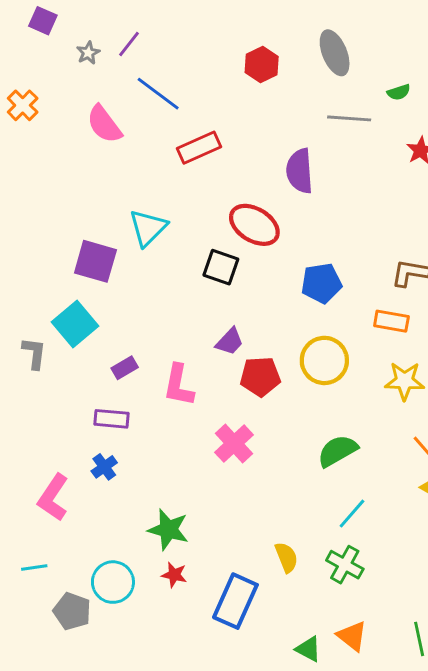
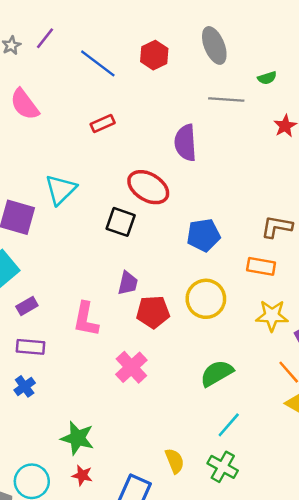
blue line: (158, 94) -> (98, 63), moved
red rectangle: (199, 148) -> (103, 124), size x0.7
purple trapezoid: (230, 342) -> (128, 283), turned -30
purple rectangle: (125, 368) -> (27, 306), moved

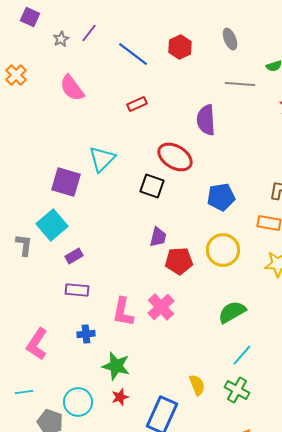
gray ellipse: (214, 45) -> (230, 39), size x0.7
pink L-shape: (86, 319) -> (123, 312), moved
blue cross: (25, 386) -> (86, 334), moved, turned 30
red star: (82, 475) -> (120, 397), turned -30

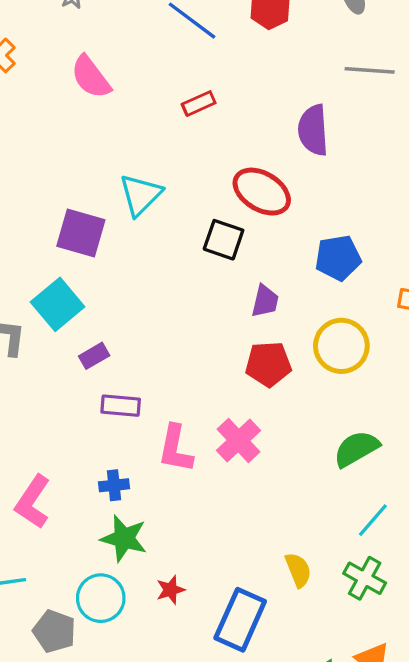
purple trapezoid: (158, 237) -> (265, 301), moved
purple rectangle: (77, 290) -> (121, 406), moved
green star: (116, 366) -> (124, 538), moved

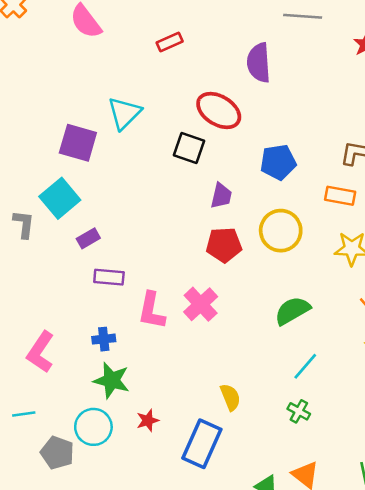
yellow semicircle: (298, 570) -> (230, 397), moved
green cross: (365, 578) -> (299, 411), size x0.7

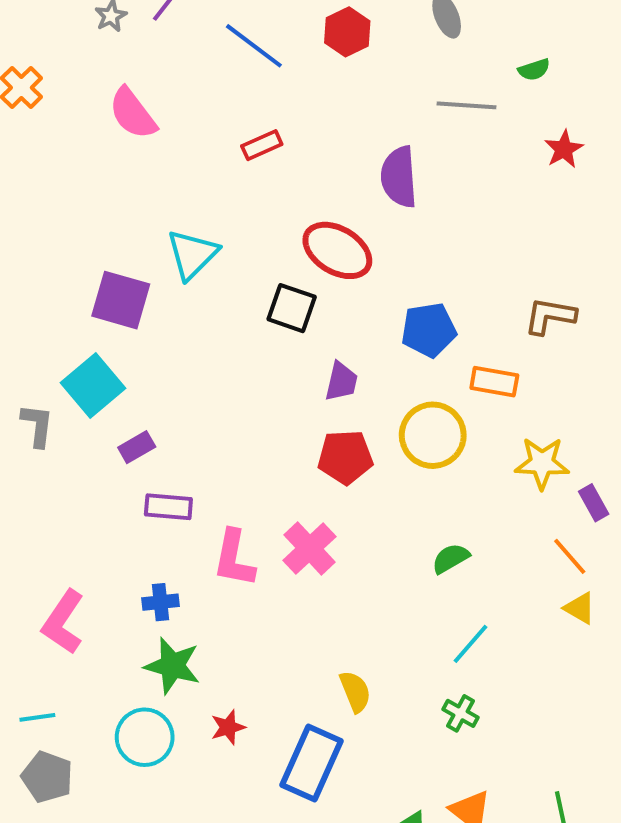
orange rectangle: (340, 196) -> (494, 382), moved
green semicircle: (292, 311) -> (451, 558), size x0.7
gray pentagon: (57, 453) -> (47, 777), moved

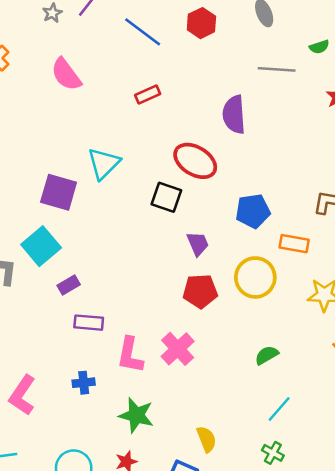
purple trapezoid: (341, 382) -> (198, 244), turned -36
green star: (172, 666) -> (136, 415), moved

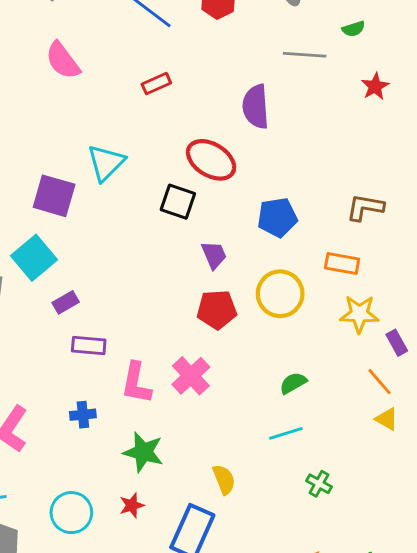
orange rectangle: (294, 244) -> (342, 264), moved
cyan line: (279, 409) -> (286, 433), moved, turned 32
green cross: (273, 453) -> (319, 484), moved

